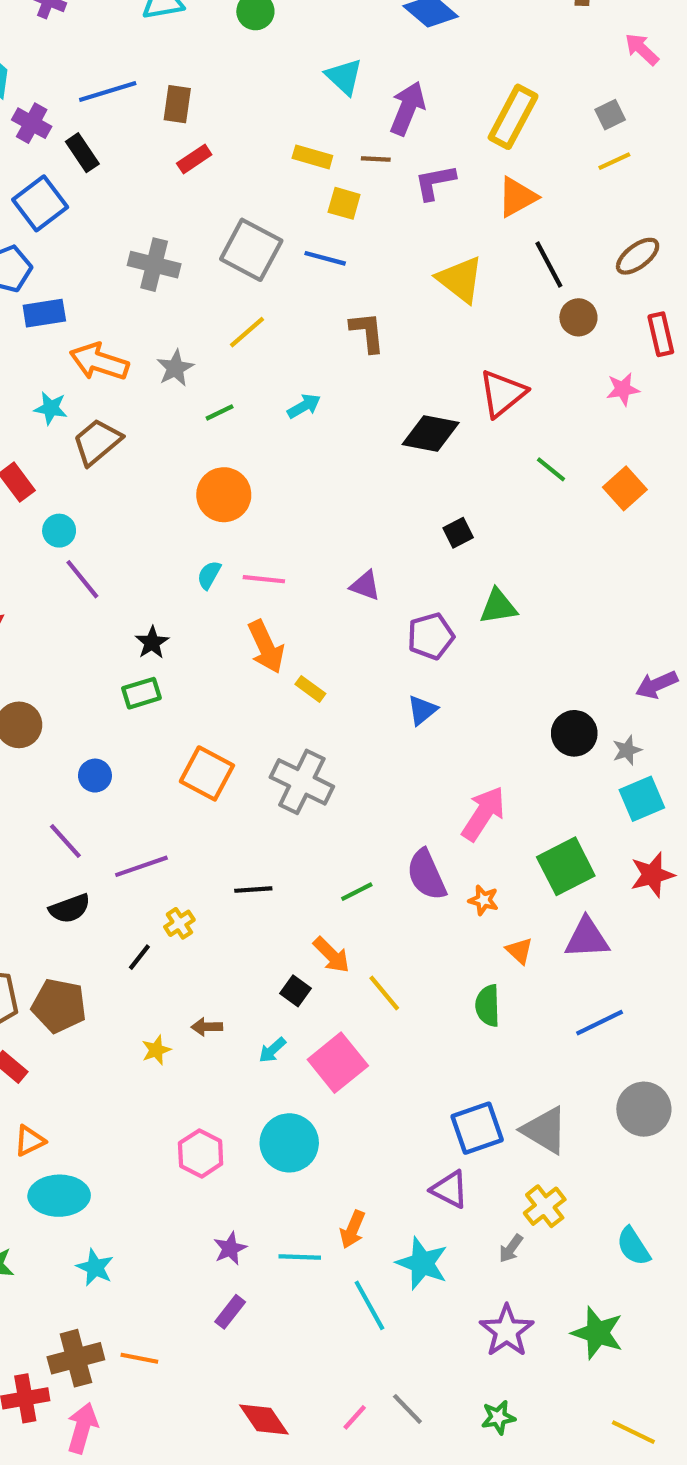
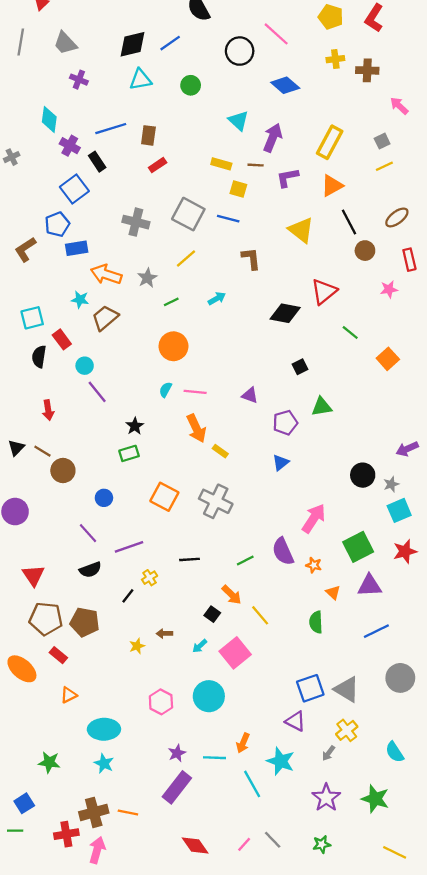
orange square: (625, 488) -> (388, 359), moved
cyan ellipse: (59, 1196) -> (104, 729), moved
purple rectangle: (230, 1312) -> (177, 787), size x1.8

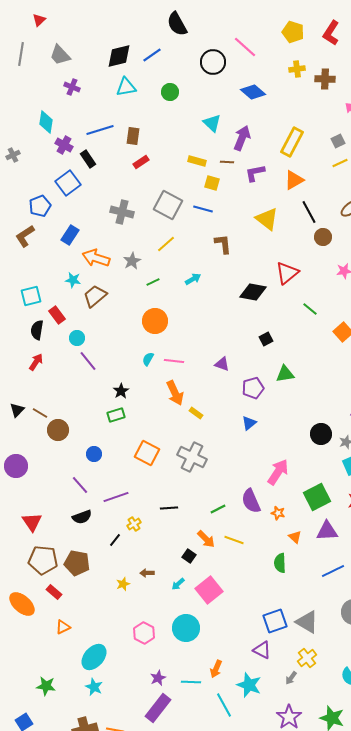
blue pentagon: (57, 224) -> (40, 206), moved
blue rectangle: (77, 248) -> (70, 235), turned -48
red arrow: (48, 410) -> (36, 362), moved, turned -138
yellow line: (260, 615) -> (234, 540), moved, turned -30
cyan ellipse: (104, 729) -> (94, 657), turned -48

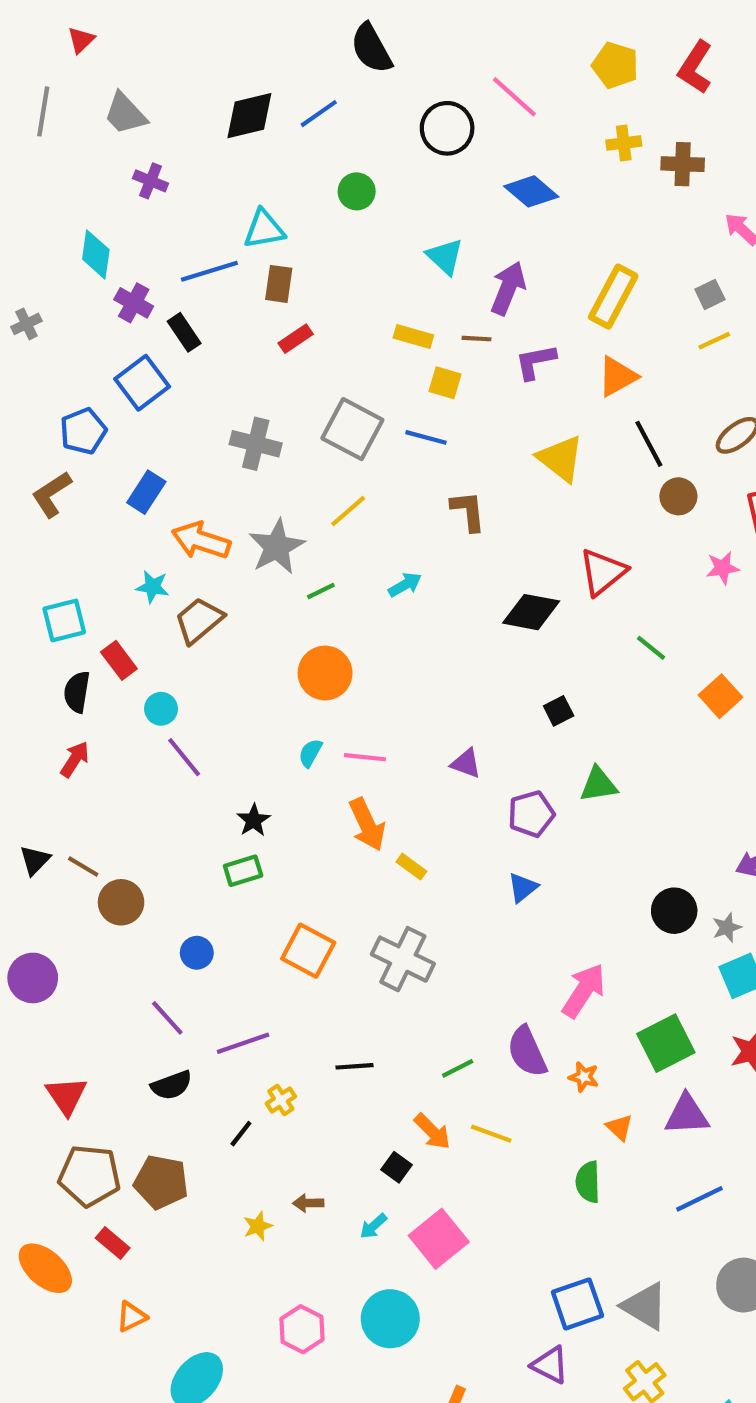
cyan triangle: (126, 87) -> (264, 229), moved
gray star: (132, 261) -> (277, 547), size x1.5

